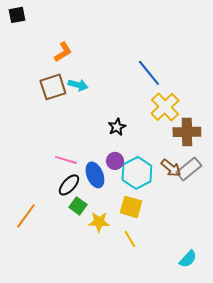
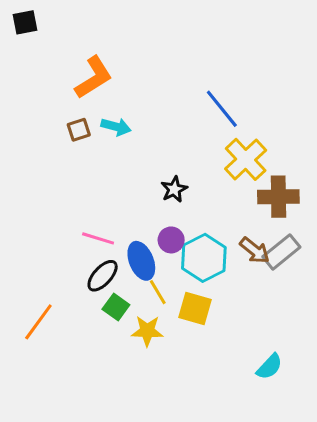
orange L-shape: (63, 52) -> (94, 78), size x1.4
brown square: (53, 87) -> (79, 130), size x0.6
yellow line: (130, 239) -> (158, 292), moved
cyan semicircle: (188, 259) -> (269, 367), moved

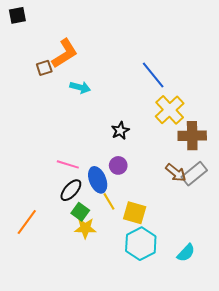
brown square: (79, 130) -> (44, 68), moved
cyan hexagon: (204, 258) -> (141, 244), moved
yellow star: (147, 331) -> (85, 228), moved

